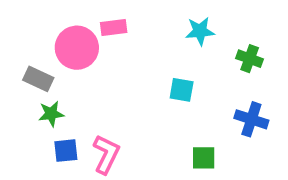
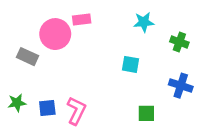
green star: (51, 114) -> (17, 103), moved

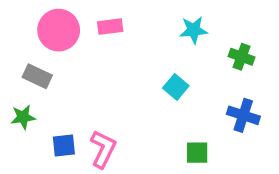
pink circle: (55, 34) -> (59, 30), moved
cyan square: (131, 64) -> (176, 87), turned 30
green star: (17, 103) -> (23, 117), moved

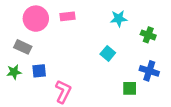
blue square: (64, 146) -> (39, 71), moved
green square: (197, 153) -> (130, 88), moved

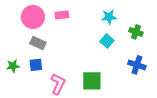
gray rectangle: (23, 47) -> (38, 43), moved
cyan square: (108, 53) -> (107, 41), moved
green square: (130, 88) -> (92, 81), moved, size x1.5

